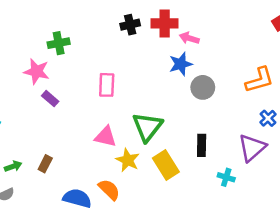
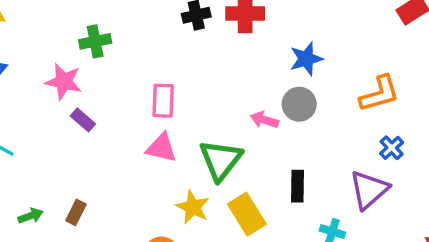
pink arrow: (189, 38) -> (264, 120), moved
blue star: (181, 64) -> (306, 59), moved
pink triangle: (105, 137) -> (161, 148), moved

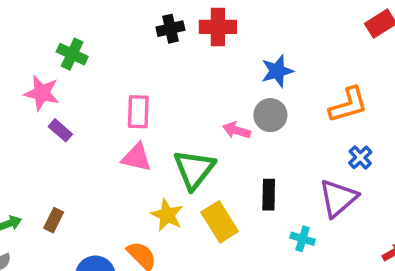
green cross: (95, 41) -> (72, 54), turned 36

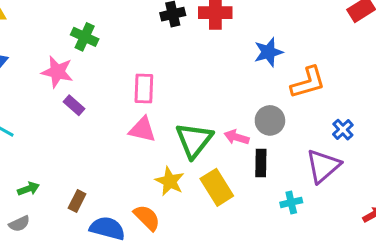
orange L-shape: (348, 105) -> (308, 82), moved
gray circle: (270, 115) -> (270, 120), moved
pink arrow: (237, 130) -> (237, 137), moved
brown rectangle: (54, 220) -> (77, 201), moved
cyan cross: (303, 239) -> (291, 202), turned -30

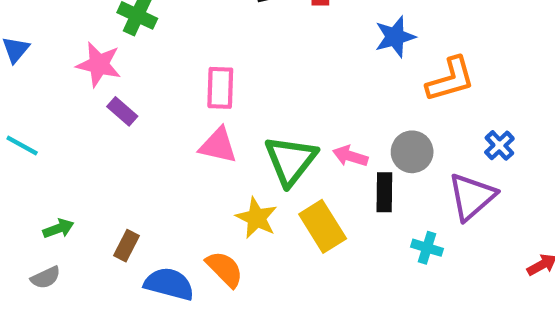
gray circle: (270, 120) -> (412, 152), moved
cyan cross: (291, 202) -> (427, 248), turned 30

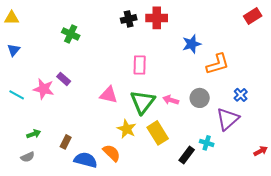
pink star: (99, 64) -> (44, 89), moved
pink rectangle: (220, 88) -> (140, 65), moved
black rectangle: (384, 192) -> (187, 155), moved, turned 36

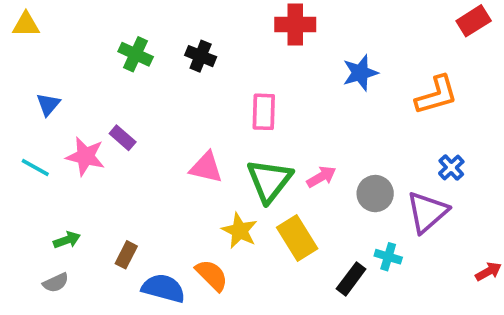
black cross: (129, 19) -> (201, 56), moved, turned 35
blue triangle: (14, 50) -> (48, 104), moved
orange L-shape: (218, 64) -> (436, 95), moved
gray circle: (200, 98) -> (375, 194), moved
pink arrow: (171, 100) -> (321, 177), turned 133

